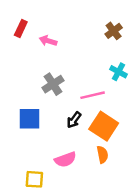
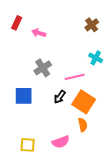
pink semicircle: (65, 160) -> (61, 142), moved

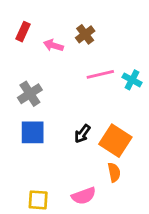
brown cross: (92, 25) -> (85, 34), moved
gray cross: (43, 68) -> (30, 94), moved
pink line: (75, 77) -> (100, 74), moved

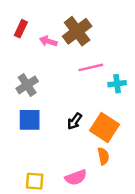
brown cross: (85, 34) -> (77, 31), size x1.6
cyan cross: (132, 80) -> (117, 84), moved, turned -35

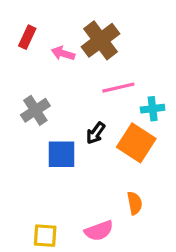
blue square: (30, 120) -> (61, 154), moved
black arrow: (75, 121) -> (96, 133), moved
orange square: (105, 127) -> (136, 143), moved

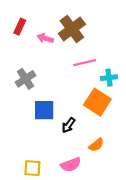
black arrow: (96, 133) -> (68, 125), moved
orange semicircle: (135, 203) -> (96, 145), turned 63

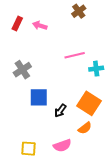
brown cross: (72, 29) -> (79, 11), moved, size x0.6
pink arrow: (45, 38) -> (40, 26), moved
orange square: (97, 102) -> (89, 103), moved

